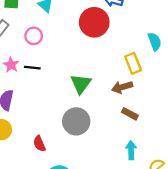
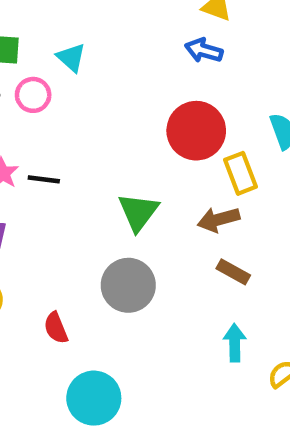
red circle: (94, 22) -> (196, 131), moved
pink circle: (34, 36) -> (33, 95), moved

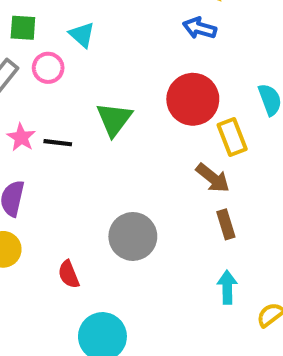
green triangle: (138, 212) -> (114, 119), moved
brown arrow: (219, 220) -> (213, 178), turned -126
brown rectangle: (233, 272) -> (226, 224), turned 44

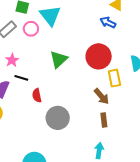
cyan triangle: (82, 35) -> (50, 16), size x1.6
black line: (58, 143) -> (21, 78), moved
red semicircle: (69, 274) -> (37, 95), moved

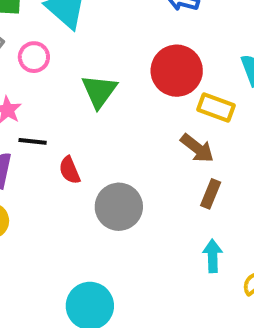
pink circle: (31, 29) -> (34, 57), moved
yellow rectangle: (114, 78) -> (216, 107), turned -48
brown rectangle: (104, 120) -> (211, 194), turned 40

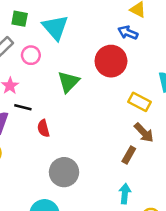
red circle: (177, 71) -> (111, 61), moved
brown arrow: (197, 148) -> (144, 133), moved
gray circle: (119, 207) -> (64, 172), moved

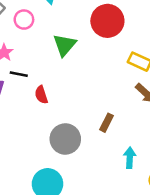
brown rectangle: (129, 155) -> (107, 123), moved

